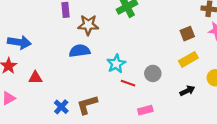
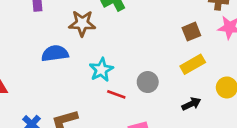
brown star: (88, 25) -> (82, 23), moved

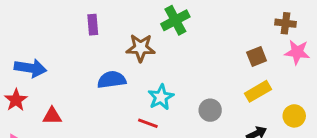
red line: (116, 94) -> (148, 123), moved

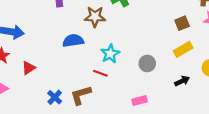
red triangle: (52, 116) -> (29, 68), turned -32

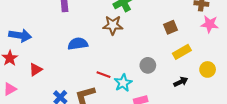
brown star: (95, 17) -> (113, 25), moved
brown square: (182, 23) -> (170, 27), moved
cyan star: (110, 54) -> (123, 83), moved

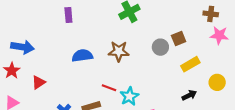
brown star: (113, 25) -> (119, 51), moved
gray circle: (148, 65) -> (160, 47), moved

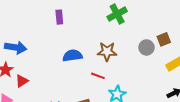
red triangle: (38, 82) -> (22, 81), moved
red line: (109, 88) -> (98, 76), moved

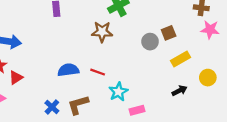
brown star: (107, 52) -> (102, 32), moved
blue semicircle: (72, 56) -> (68, 70), moved

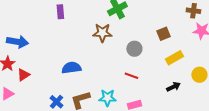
gray circle: (150, 42) -> (134, 49), moved
red line: (98, 72) -> (131, 76), moved
cyan star: (118, 92) -> (107, 98), moved, turned 30

